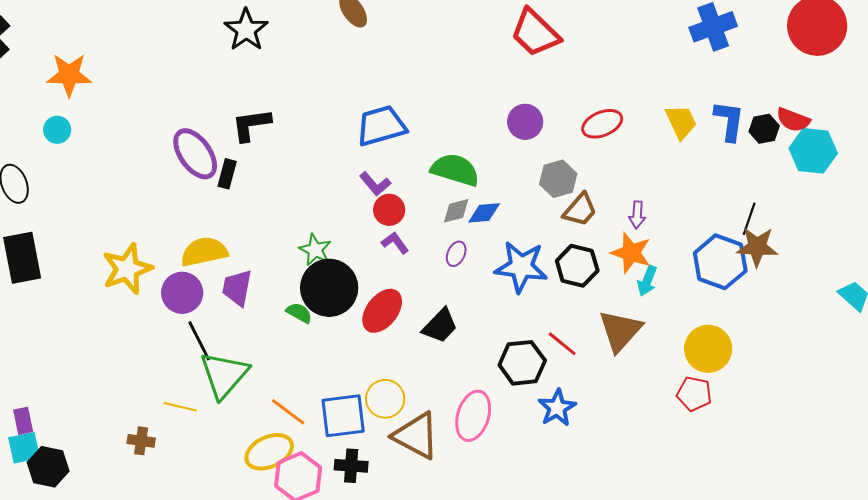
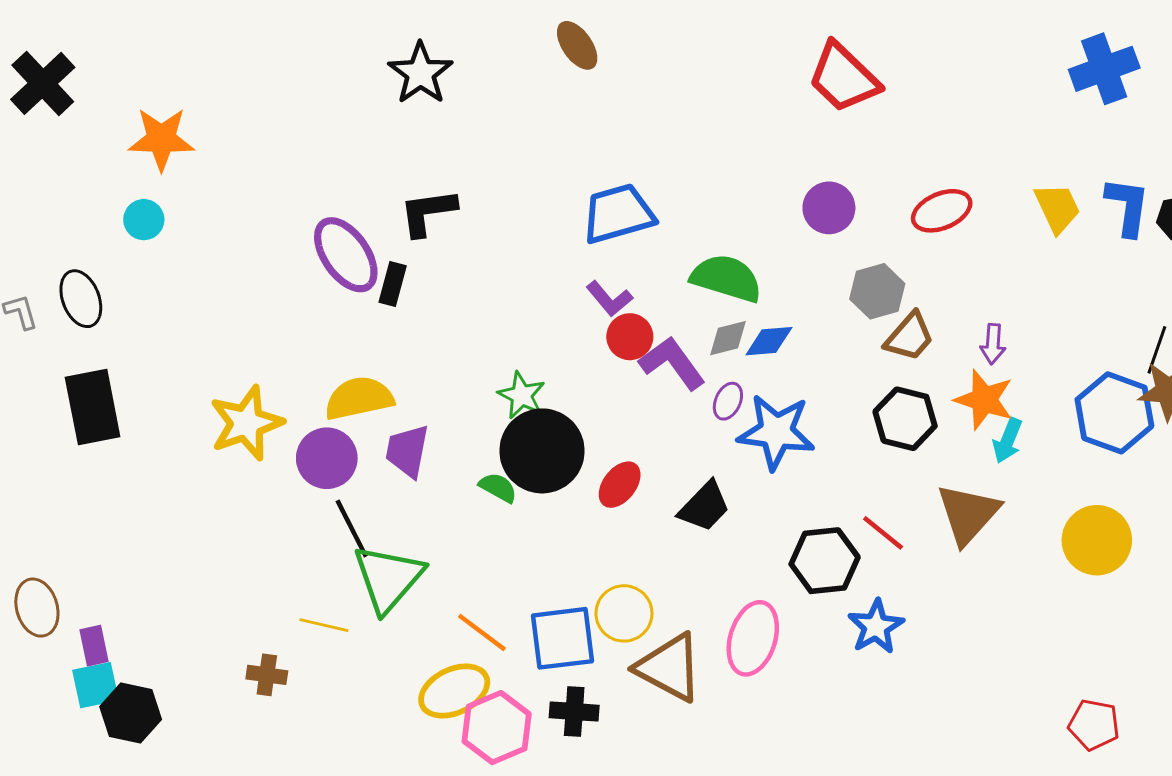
purple L-shape: (395, 243) -> (672, 363), moved, size x1.6
blue star: (521, 267) -> (776, 432), moved
red ellipse: (382, 311) -> (620, 485), size x0.7
red pentagon: (694, 394) -> (1094, 725), moved

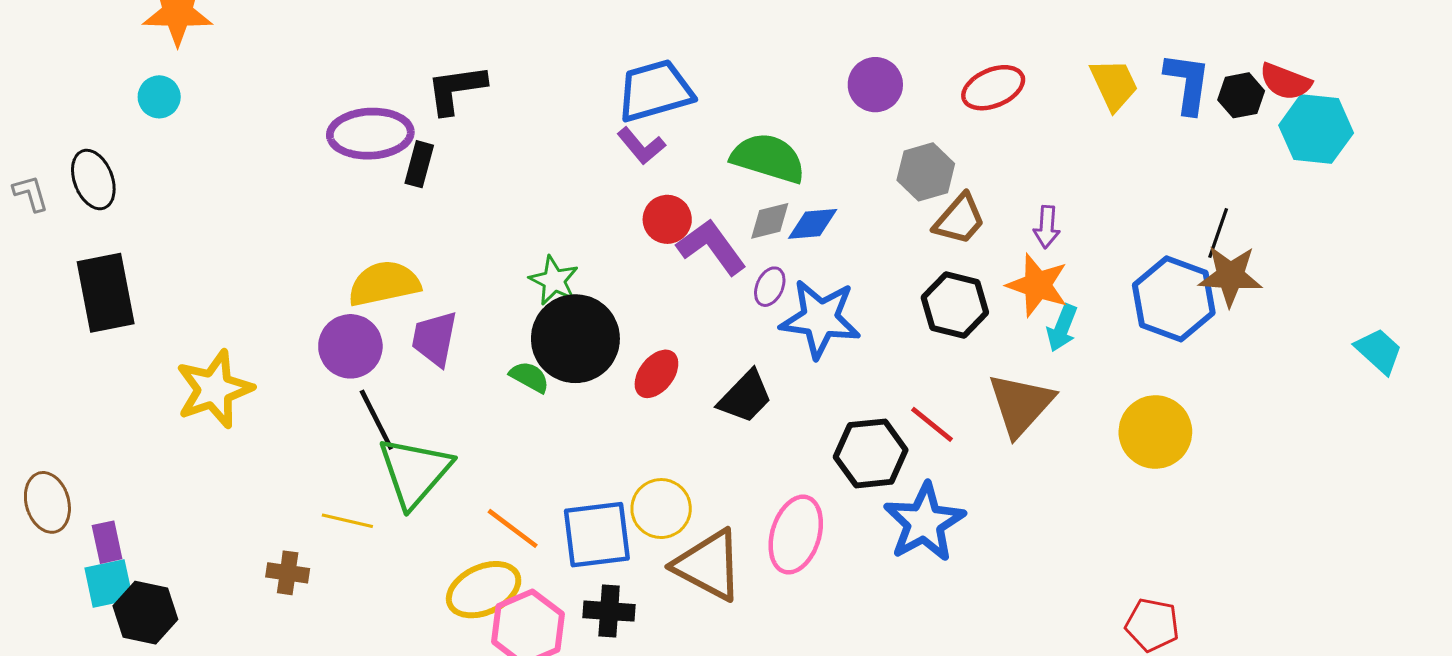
purple ellipse: (346, 255) -> (370, 134), turned -58
purple L-shape: (609, 299) -> (641, 146), moved
yellow star: (246, 423) -> (214, 389), moved
blue star: (876, 627) -> (924, 522), size x1.4

